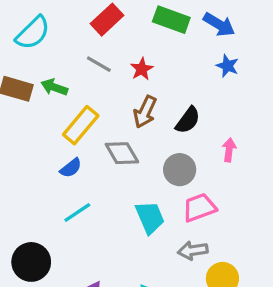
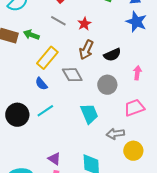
blue star: (227, 66) -> (136, 22), size x1.5
black semicircle: (188, 120) -> (112, 55), turned 30
blue semicircle: (71, 168) -> (41, 84), turned 88
pink trapezoid: (199, 208) -> (134, 108), moved
black circle: (31, 262) -> (17, 115), moved

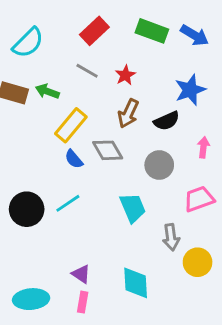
blue star: (136, 22) -> (190, 90), moved, turned 30
blue semicircle: (41, 84) -> (74, 159), moved
gray arrow: (115, 134) -> (171, 237), turned -90

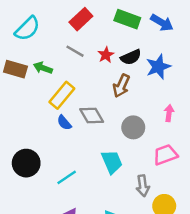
brown arrow: (128, 113) -> (121, 86), moved
black semicircle: (167, 121) -> (131, 57), moved
cyan line: (68, 203) -> (67, 177), moved

